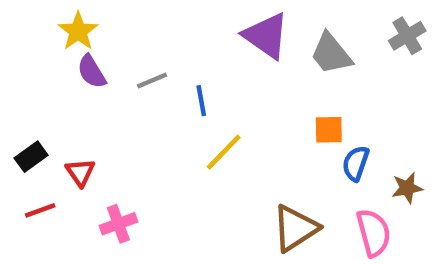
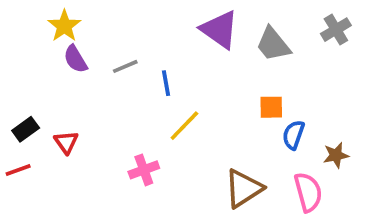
red line: (40, 210) -> (18, 170), moved
pink cross: (118, 224) -> (144, 170), moved

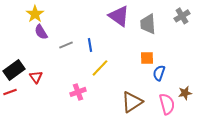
gray trapezoid: (273, 44) -> (148, 24), turned 35
gray line: (125, 66) -> (66, 45), moved
black rectangle: (26, 129) -> (14, 70), size x1.5
brown star: (336, 155) -> (185, 93), moved

